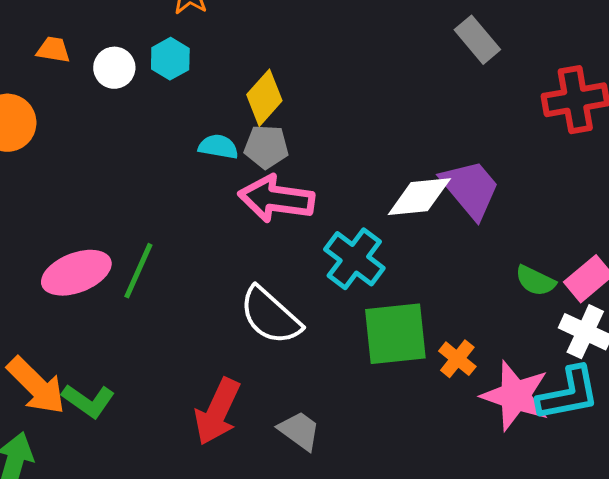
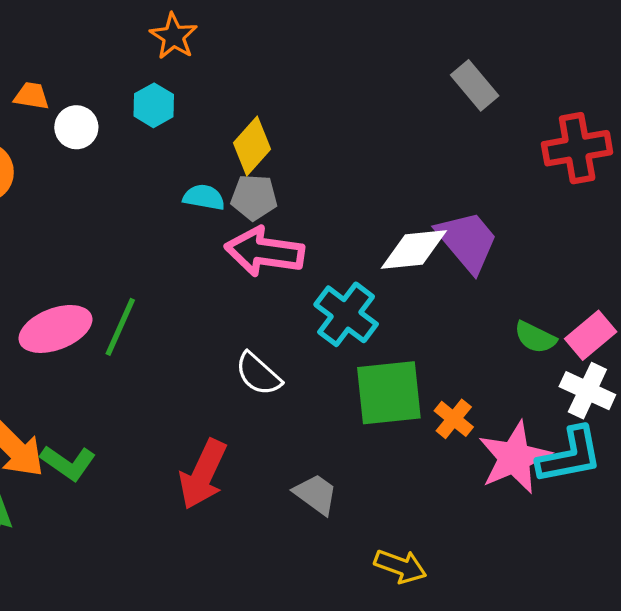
white circle: (114, 68) -> (76, 127), moved
white semicircle: (270, 316) -> (258, 374), size x0.7
pink star: (515, 396) -> (514, 458), turned 30
gray trapezoid: (299, 431) -> (316, 494), moved

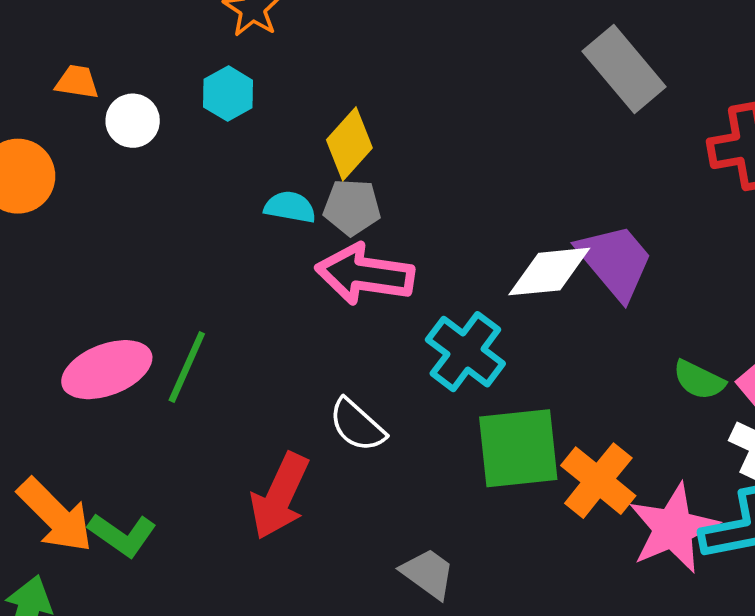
gray rectangle: (475, 85) -> (624, 69), size x1.4
orange cross: (454, 419) -> (598, 481), size x1.5
red arrow: (203, 474) -> (280, 496), moved

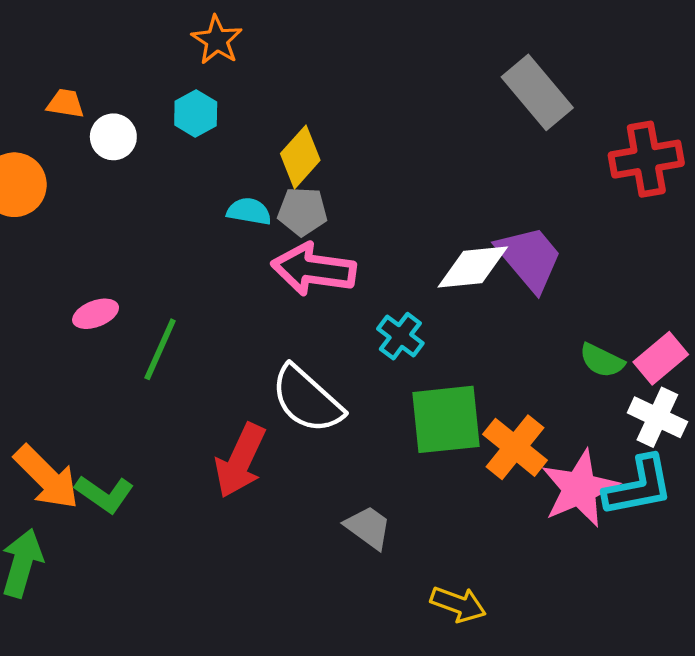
cyan cross: (465, 352) -> (400, 336), size x0.7
pink ellipse: (107, 370) -> (96, 314), moved, size x0.6
white semicircle: (357, 425) -> (307, 399), size x1.5

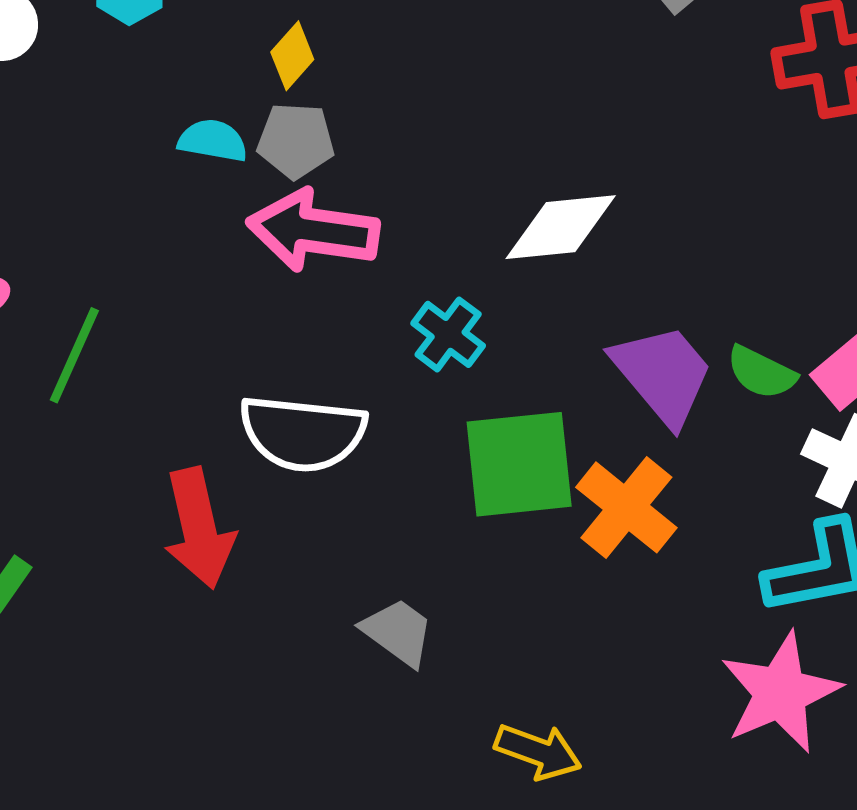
yellow diamond: (300, 157) -> (292, 56), size x0.7
purple trapezoid: (529, 258) -> (663, 374), moved
white semicircle: (307, 399) -> (303, 433), turned -36
red arrow: (240, 461) -> (199, 528), turned -38
pink star: (580, 488) -> (780, 693), moved

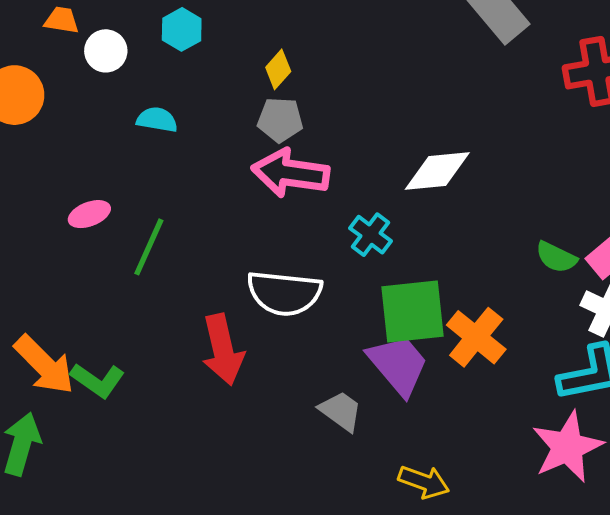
cyan semicircle: (213, 141) -> (157, 120), moved
purple trapezoid: (663, 374) -> (398, 365), moved

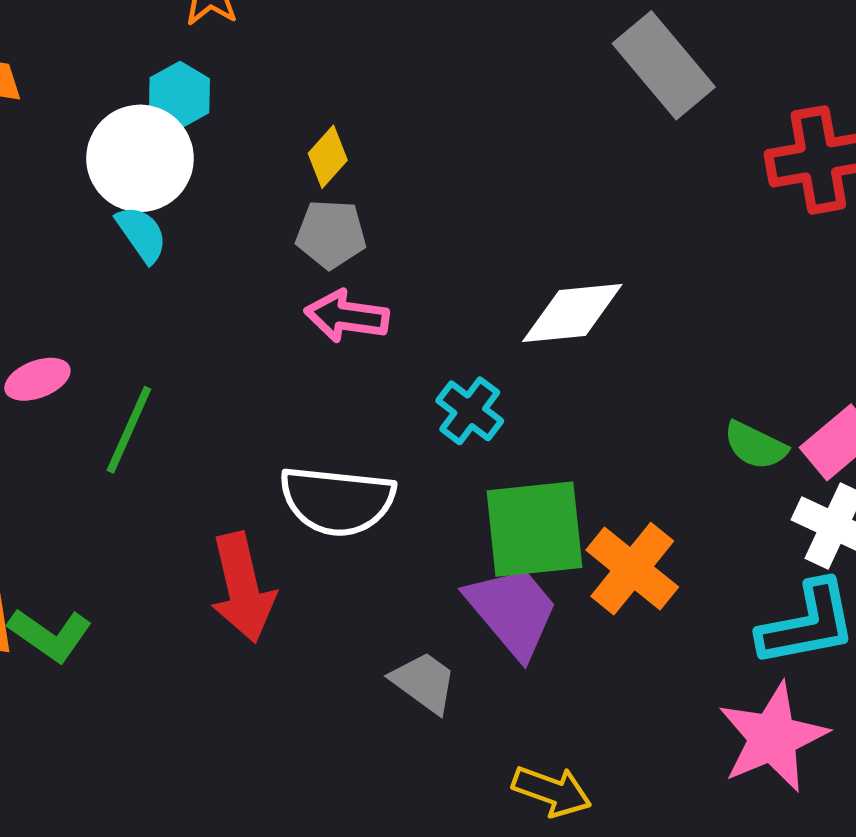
white circle: (106, 51) -> (140, 158), moved, size x1.6
cyan semicircle: (157, 120) -> (142, 234), turned 45
pink arrow: (290, 173) -> (347, 316), size x0.7

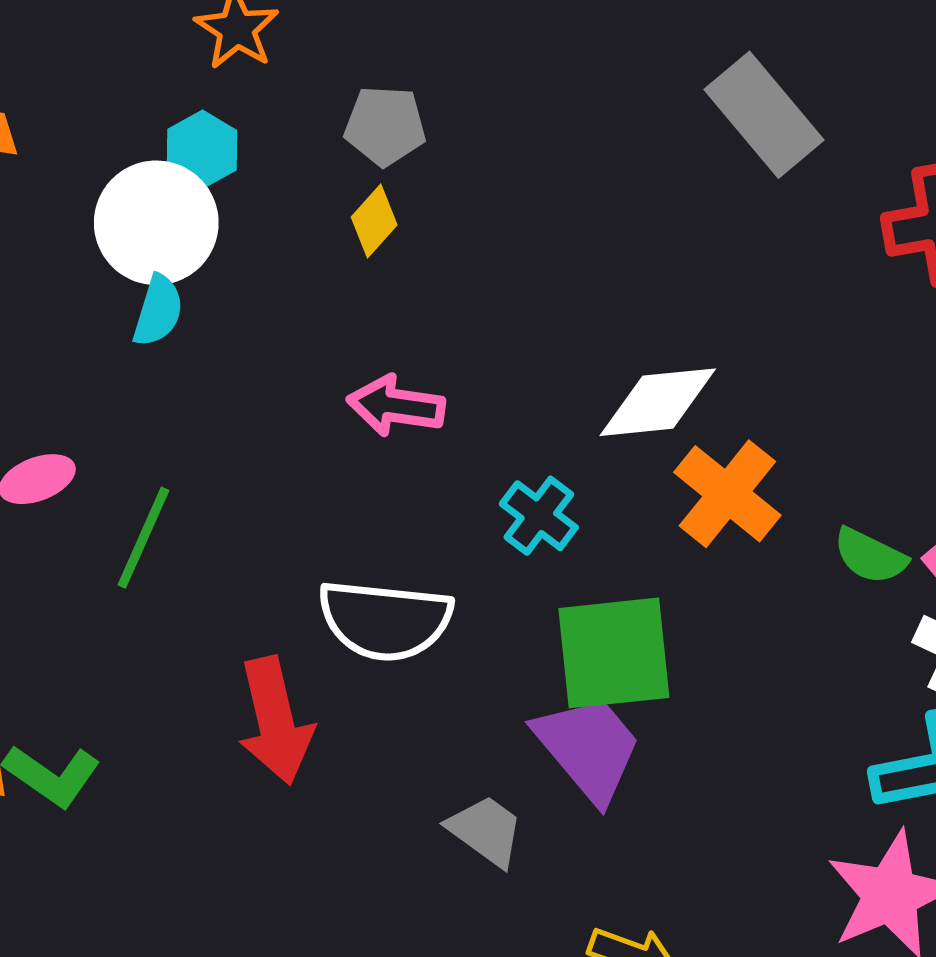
cyan semicircle: (142, 234) -> (158, 311), turned 52
gray pentagon: (331, 234) -> (385, 126), moved
orange cross: (632, 569) -> (727, 494), moved

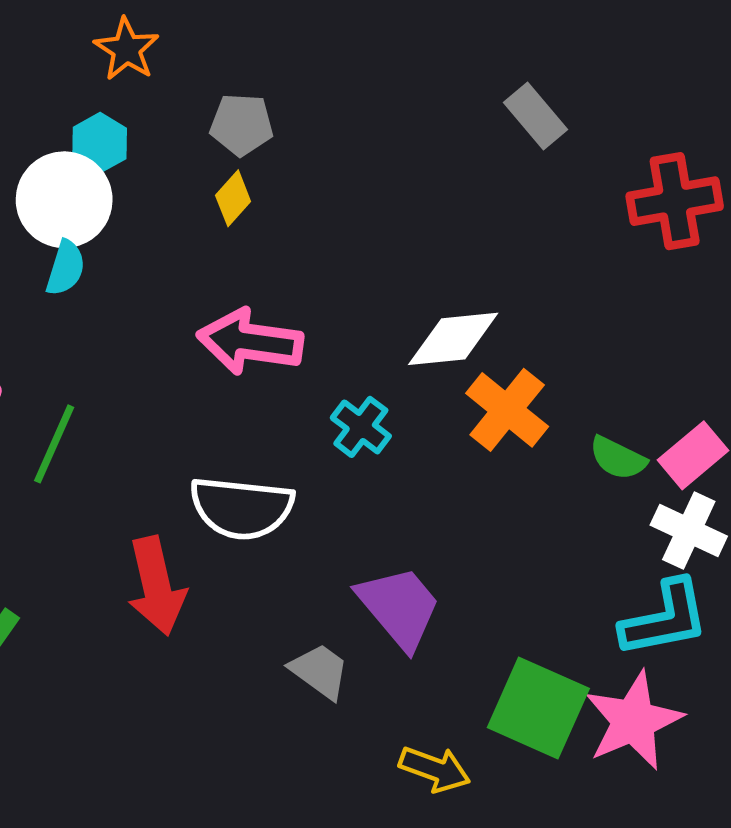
gray rectangle: (764, 115) -> (535, 116), size x0.7
pink arrow: (396, 406) -> (250, 342), size x1.4
green square: (614, 653) -> (538, 708), moved, turned 30

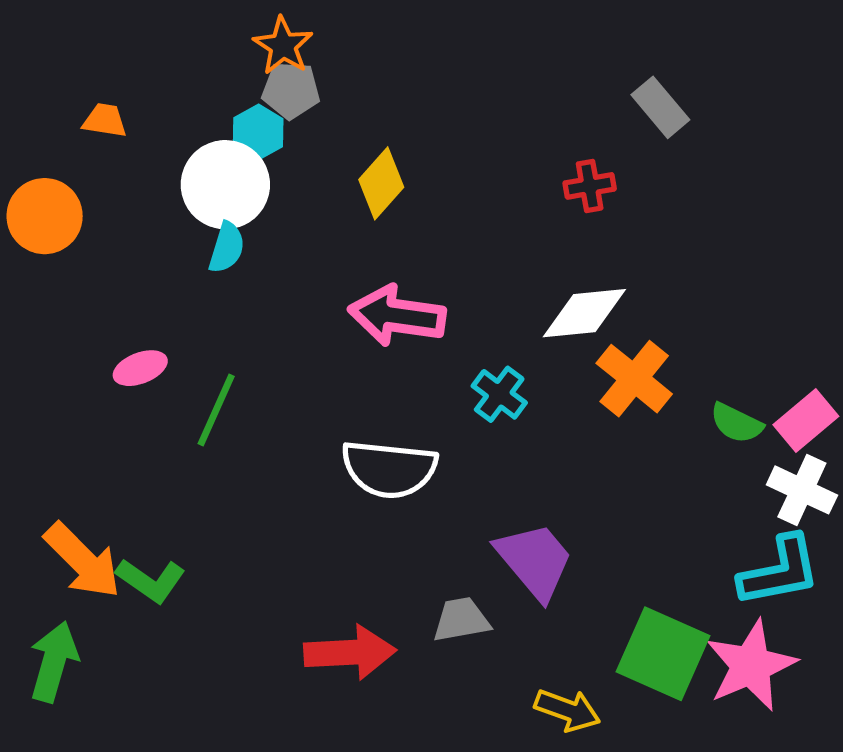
gray pentagon: (242, 124) -> (291, 90), moved
yellow diamond: (233, 198) -> (381, 183), size x1.4
red cross: (675, 201) -> (590, 186), moved, size x0.6
red arrow: (156, 586) -> (350, 652), moved, turned -80
gray trapezoid: (320, 671) -> (461, 620), turned -46

